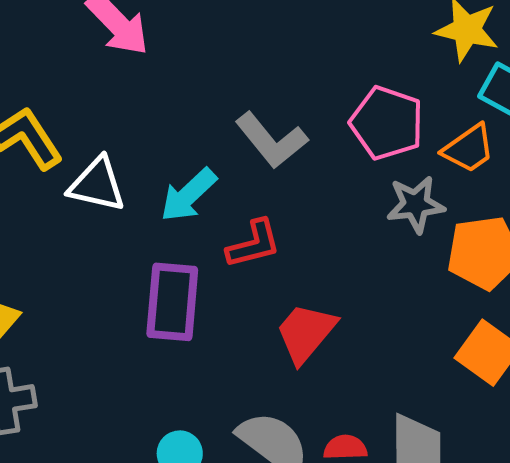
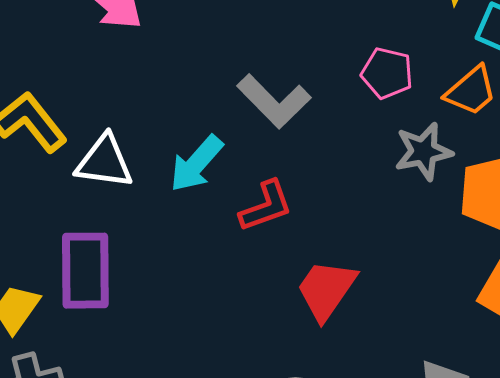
pink pentagon: (387, 123) -> (387, 73), size x0.7
purple rectangle: (172, 302) -> (85, 271), moved

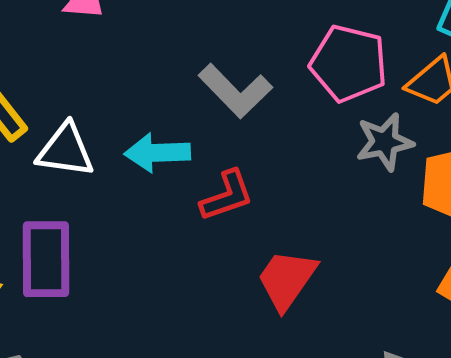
pink pentagon: (387, 73) -> (349, 63), size x1.5
cyan arrow: (196, 164) -> (157, 153), turned 46

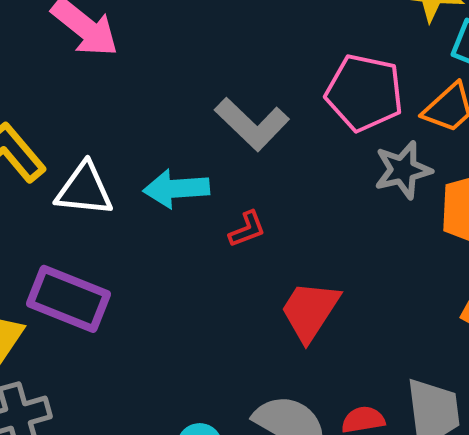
red L-shape: (227, 196) -> (247, 229), size x0.7
purple rectangle: (46, 259) -> (69, 299), turned -66

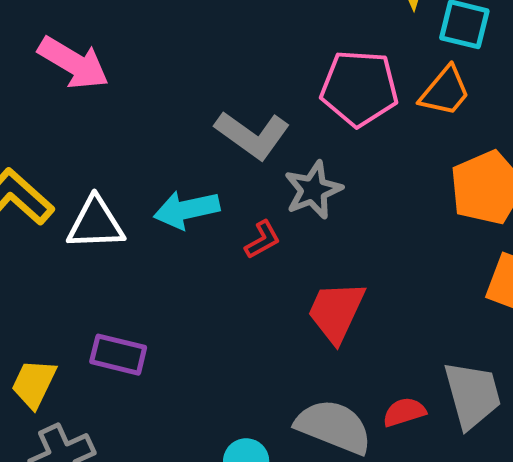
gray star: (403, 170) -> (313, 190), moved
purple rectangle: (69, 299) -> (118, 355), moved, size x0.7

